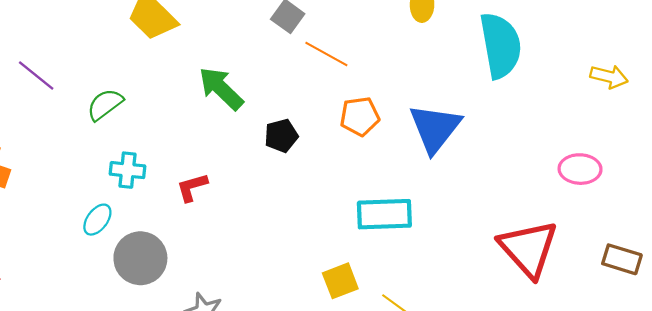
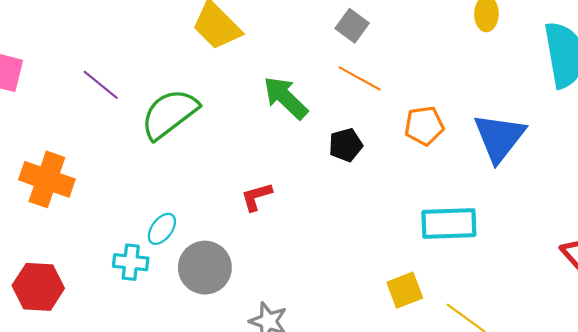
orange line: (326, 54) -> (360, 78), moved
green semicircle: (105, 105) -> (169, 114), size x1.6
cyan cross: (127, 170) -> (131, 262), moved

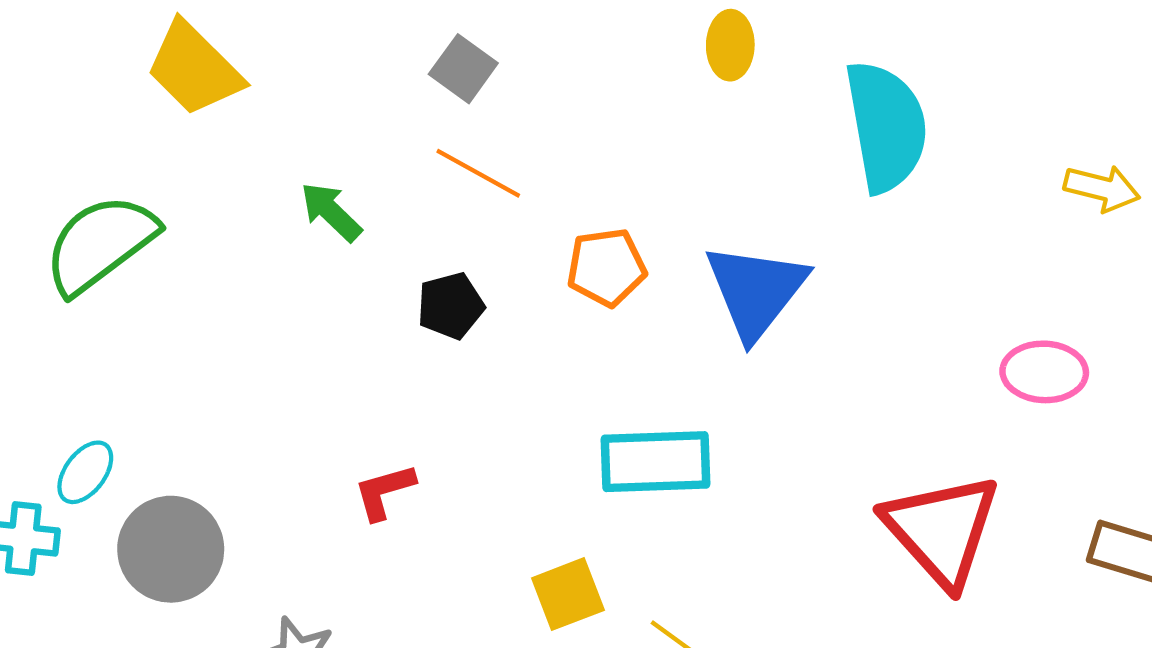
green arrow: (285, 98) -> (331, 212), size x0.7
red L-shape: (256, 197) -> (384, 492), moved

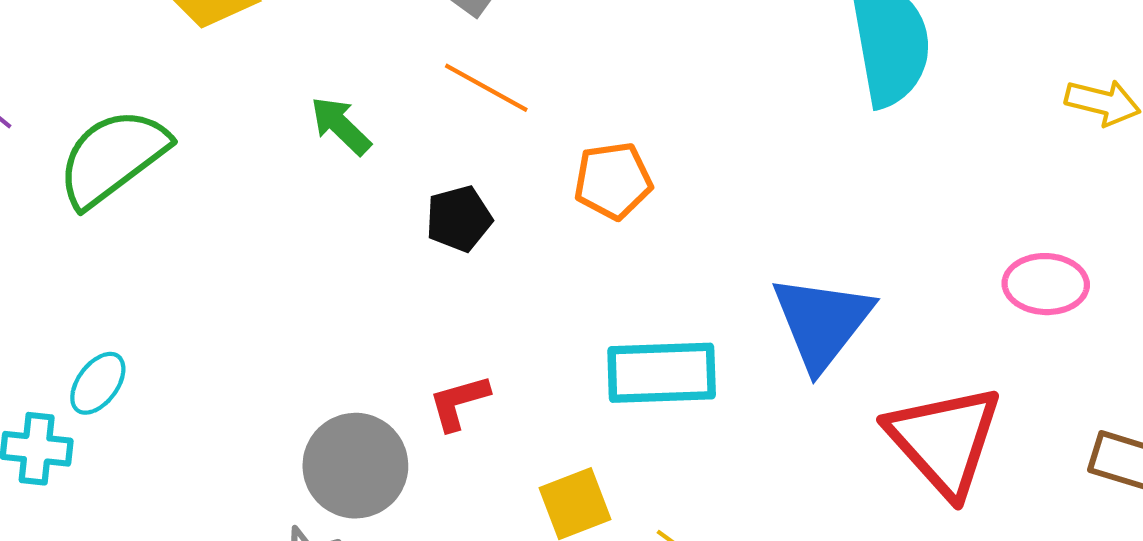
blue triangle: (756, 291) -> (822, 322), moved
red L-shape: (384, 492) -> (459, 402), moved
gray circle: (171, 549) -> (355, 466), moved

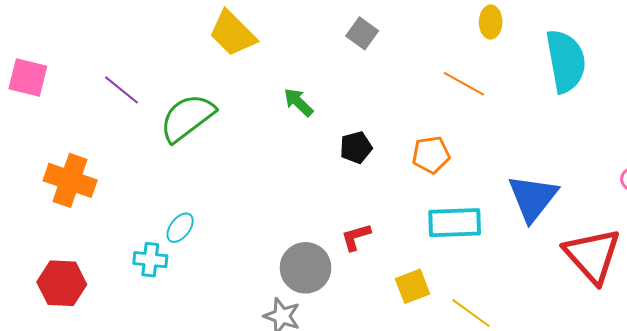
orange line: (486, 88) -> (464, 84), moved
orange pentagon: (613, 181) -> (431, 155), moved

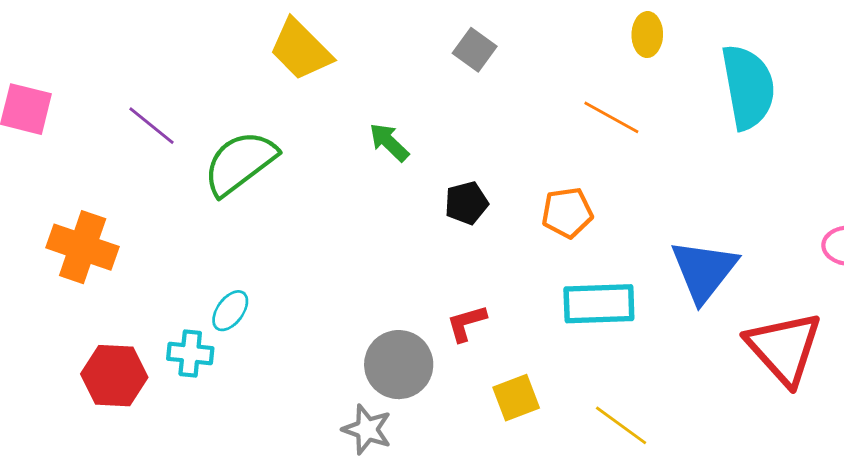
red hexagon: (62, 283) -> (114, 376), moved
yellow square: (412, 286) -> (516, 398), moved

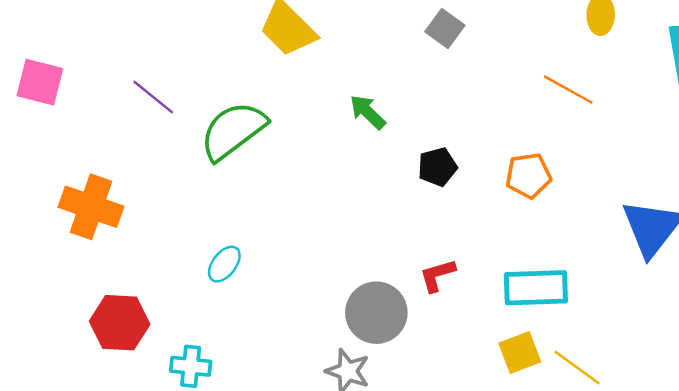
cyan rectangle: (599, 304) -> (536, 288), moved
cyan cross: (190, 353) -> (191, 366), moved
yellow square: (516, 398) -> (520, 353), moved

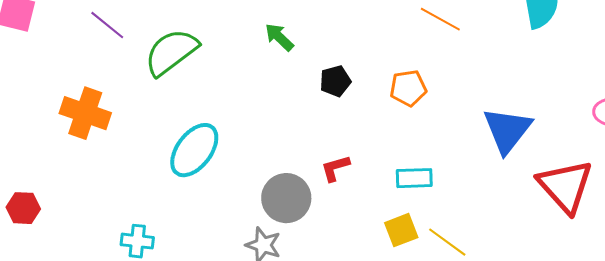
orange cross: (91, 207) -> (85, 113), moved
cyan ellipse: (224, 264) -> (194, 150), moved, size x1.8
cyan rectangle: (536, 288) -> (414, 178), size x0.7
red hexagon: (120, 323) -> (23, 208), moved, size x0.7

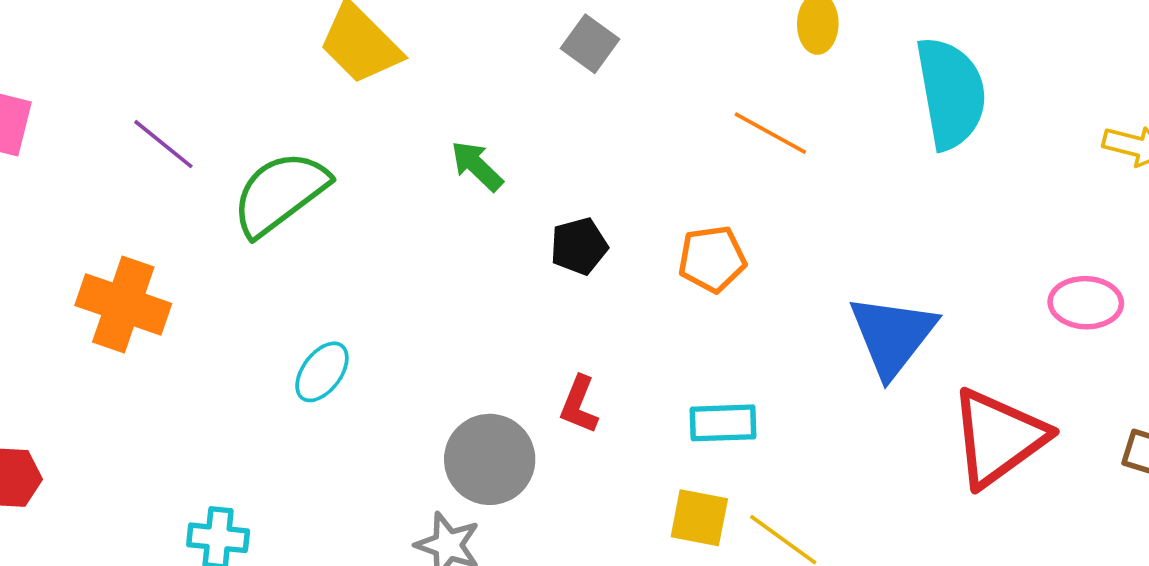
cyan ellipse: (194, 150) -> (322, 372), size x0.6
red L-shape: (335, 168) -> (579, 405), turned -52
red triangle: (565, 186) -> (998, 438), turned 36
yellow square: (401, 230) -> (699, 518), turned 32

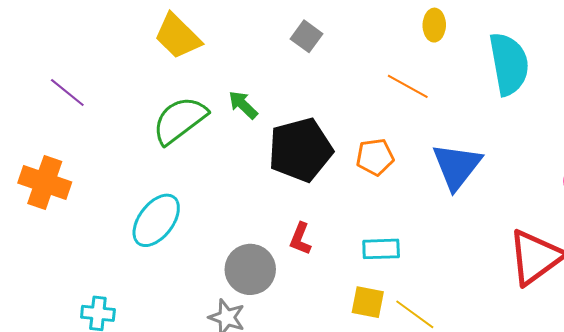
green semicircle: (280, 193) -> (180, 120), moved
black pentagon: (579, 246) -> (300, 150), size x2.0
blue triangle: (893, 335) -> (457, 166), moved
cyan ellipse: (322, 372) -> (156, 220), size x1.6

